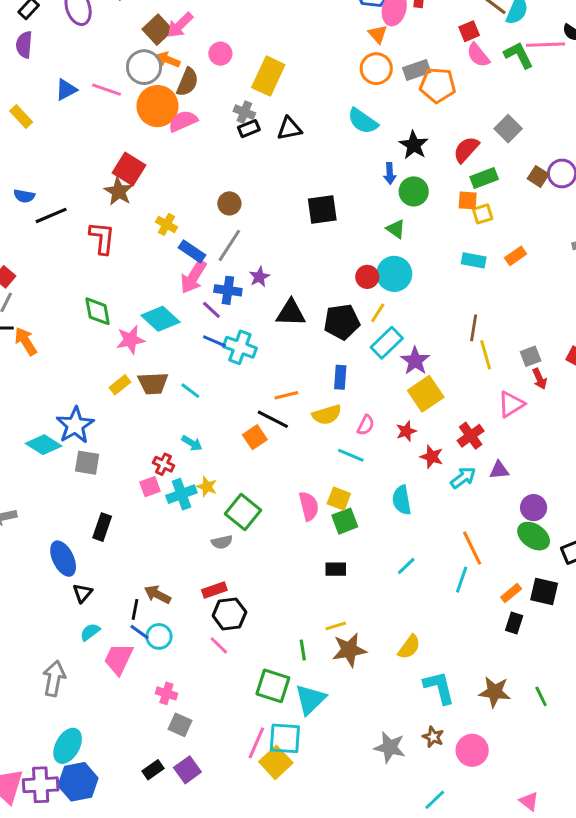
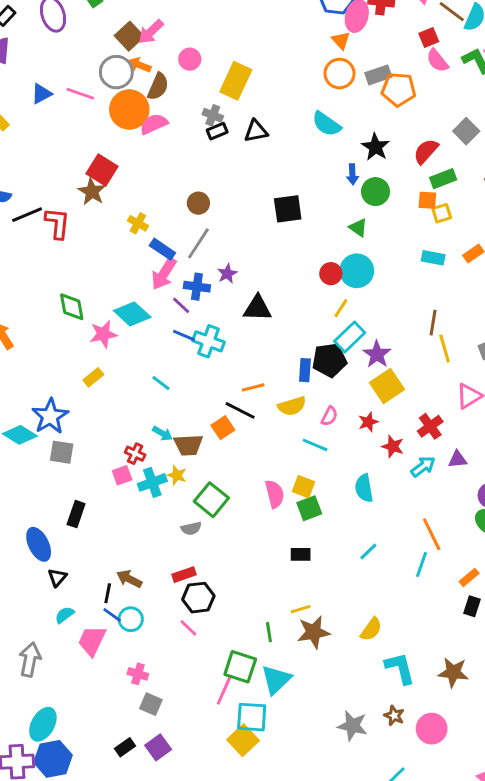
red L-shape: (102, 238) -> (57, 223), moved
black pentagon: (342, 322) -> (329, 360), moved
brown trapezoid: (153, 383) -> (188, 445), moved
pink line: (256, 743) -> (224, 690), moved

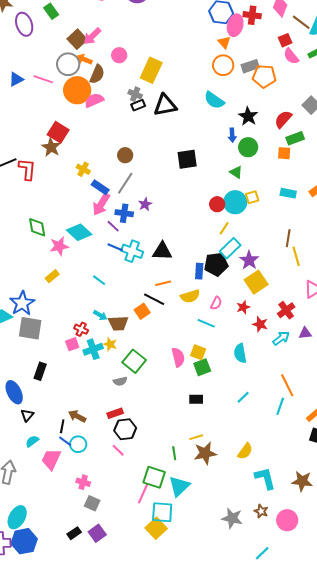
black triangle: (256, 131) -> (165, 105), size x1.4
yellow square: (442, 213) -> (252, 197), moved
black triangle: (257, 308) -> (162, 251), moved
gray square: (62, 452) -> (30, 328), size x1.4

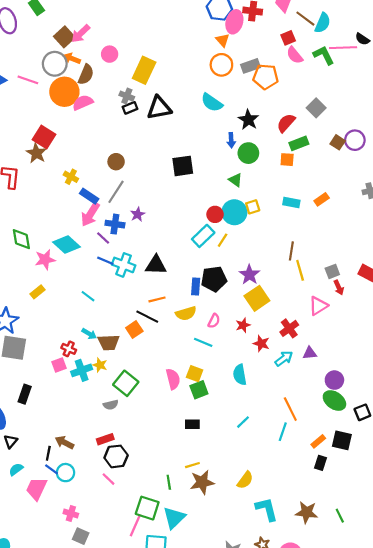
cyan rectangle: (230, 248) -> (203, 236), moved

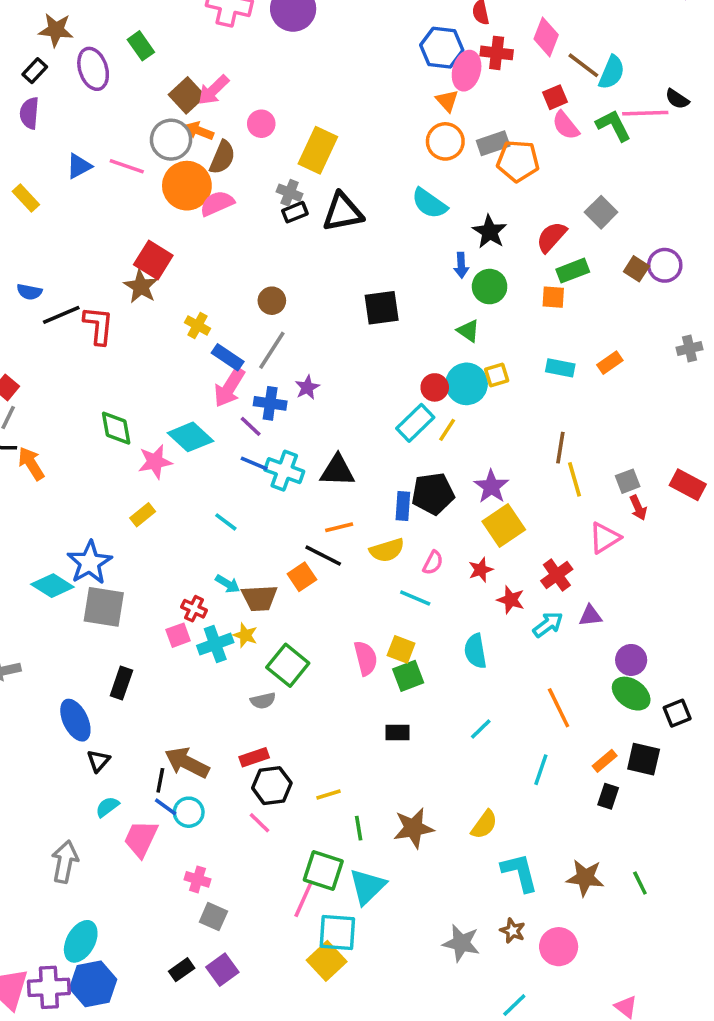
cyan line: (283, 432) -> (541, 770), moved
brown arrow: (64, 442) -> (187, 763), size x1.4
yellow line: (192, 465) -> (328, 794), moved

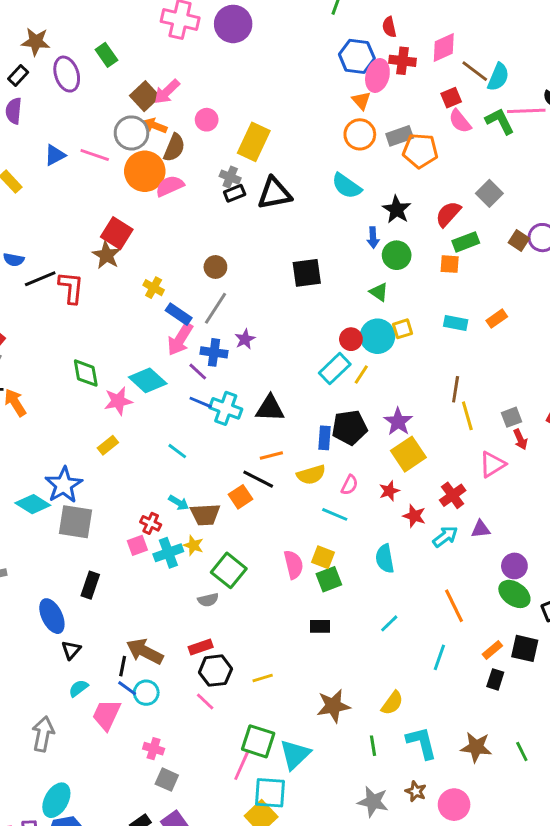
pink diamond: (546, 37) -> (444, 48), turned 44
green line: (359, 828) -> (373, 746), moved

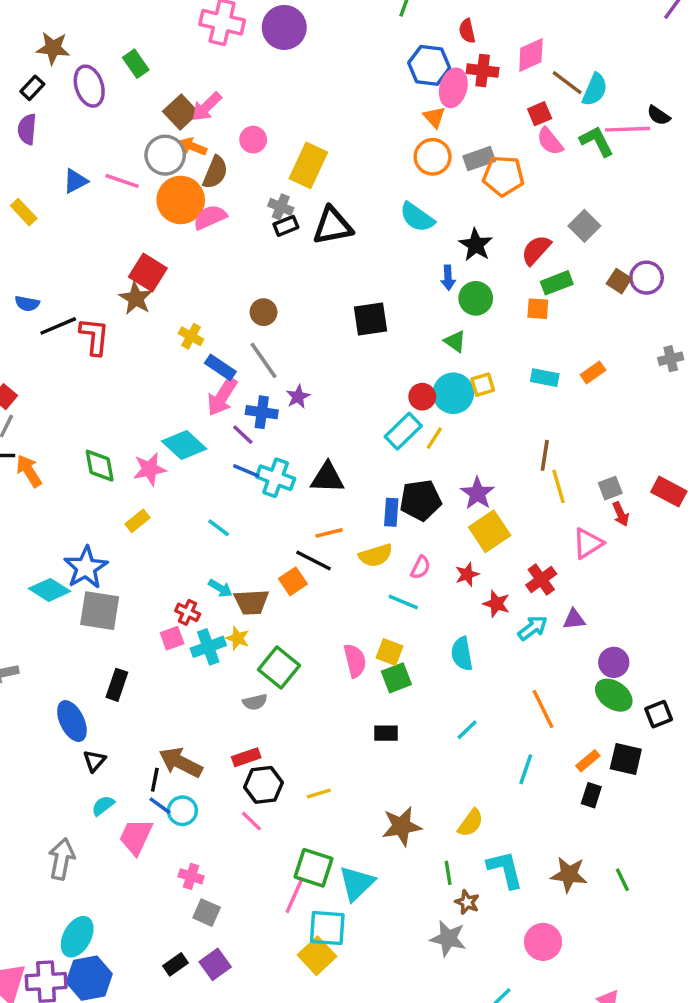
gray line: (215, 308) -> (263, 360), turned -68
green diamond: (86, 373) -> (100, 466), moved
brown star: (416, 791) -> (467, 902), moved

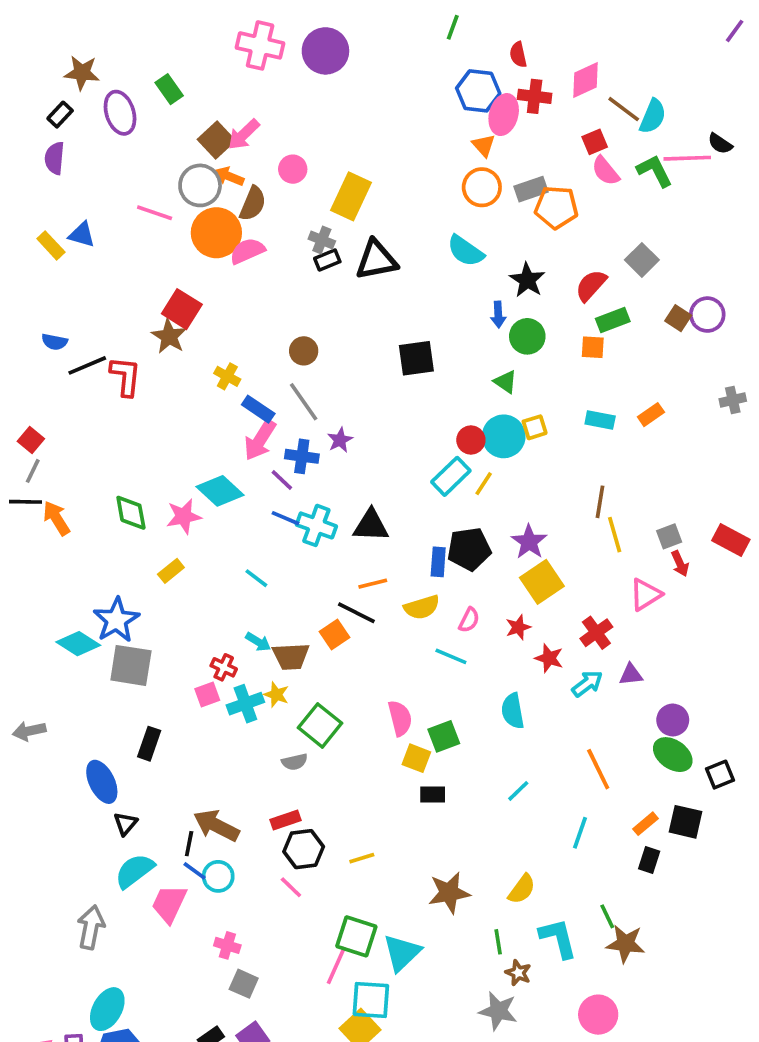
blue triangle: (75, 181) -> (82, 235), moved, turned 44
yellow square: (389, 652) -> (416, 758), moved
cyan semicircle: (103, 806) -> (135, 871), size x1.6
green line: (622, 880) -> (607, 916), moved

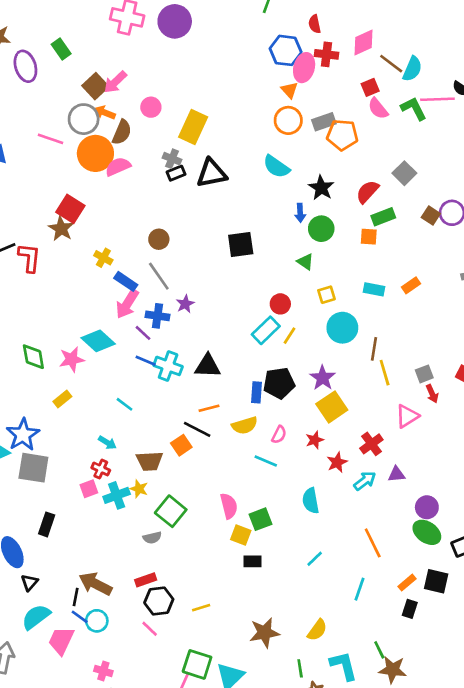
cyan circle: (504, 436) -> (342, 328), moved
cyan arrow: (258, 642) -> (107, 443), moved
red star: (549, 658) -> (337, 462), turned 30

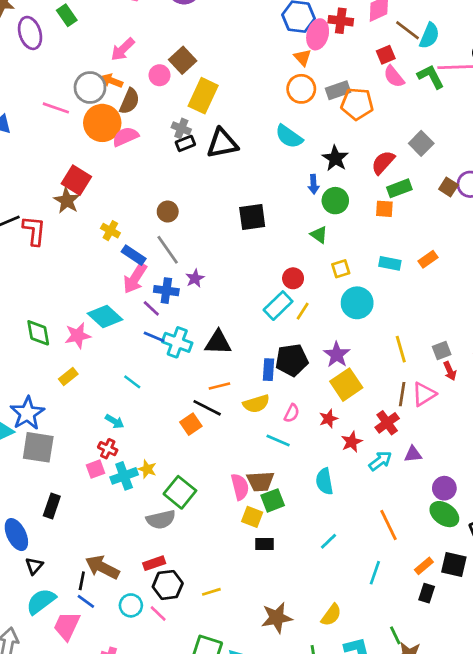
brown square: (95, 86) -> (183, 60), moved
brown line: (374, 349) -> (402, 394), moved
brown trapezoid: (150, 461) -> (260, 481), moved
gray semicircle: (152, 538) -> (161, 520), size x1.5
cyan circle: (97, 621) -> (131, 605), moved

